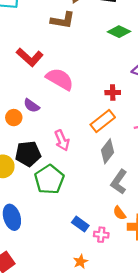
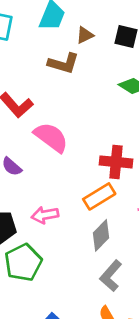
red cross: (113, 93) -> (116, 162), size x1.6
pink arrow: (62, 140) -> (45, 215), turned 96

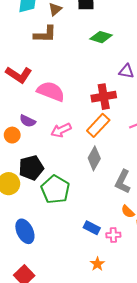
pink arrow: (45, 215) -> (61, 130), moved
gray diamond: (101, 235) -> (94, 158), moved

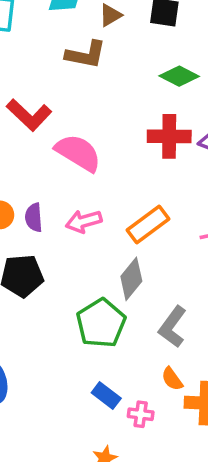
red cross: (104, 97) -> (169, 136), moved
purple semicircle: (28, 121) -> (34, 218), moved, turned 49
green pentagon: (55, 189) -> (101, 323), moved

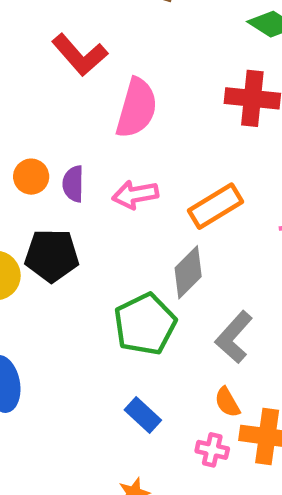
pink semicircle: (78, 153) -> (137, 108), turned 69
pink cross: (141, 414) -> (212, 450), moved

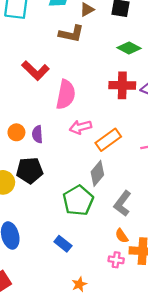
pink arrow: (135, 195) -> (80, 127), moved
blue rectangle: (143, 415) -> (63, 244), moved

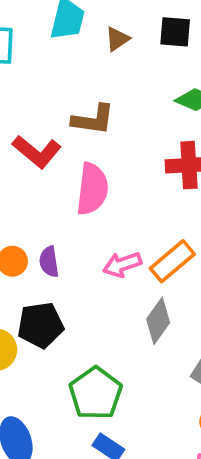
brown L-shape: (71, 34) -> (93, 120), moved
pink arrow: (80, 127) -> (122, 264), moved
green pentagon: (78, 201) -> (96, 393), moved

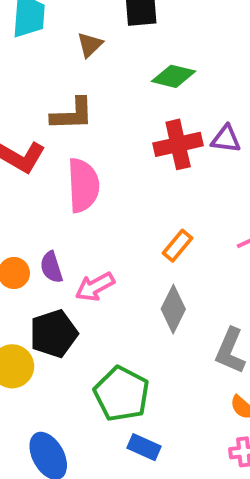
brown triangle: (117, 39) -> (90, 45), moved
orange rectangle: (172, 261) -> (178, 246), size x0.7
pink arrow: (122, 264) -> (95, 287), moved

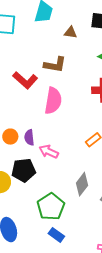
brown triangle: (90, 45) -> (71, 32), turned 40
pink arrow: (95, 287) -> (49, 151), turned 42
gray diamond: (173, 309) -> (82, 184), moved

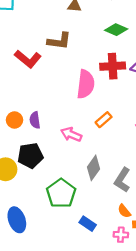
pink semicircle: (53, 101) -> (86, 84), moved
pink arrow: (49, 151) -> (71, 134), moved
blue rectangle: (56, 235) -> (88, 224), moved

